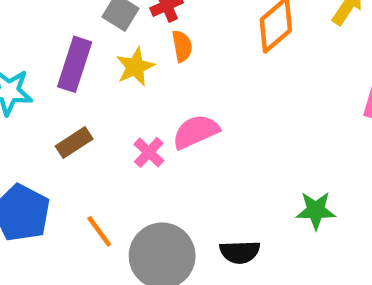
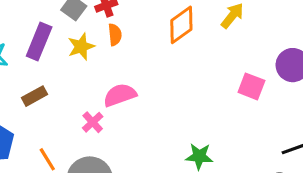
pink cross: (149, 152) -> (93, 122), moved

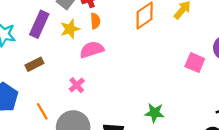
pink semicircle: (120, 95) -> (92, 50), moved

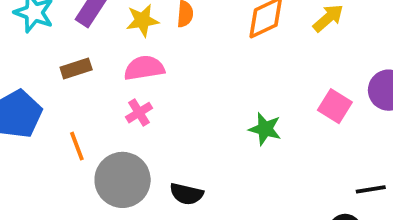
pink semicircle: (92, 50) -> (144, 68), moved
green star: (155, 113) -> (265, 129), moved

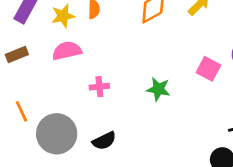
pink cross: (139, 113) -> (99, 87), moved, turned 30
black semicircle: (186, 194) -> (104, 141), turned -35

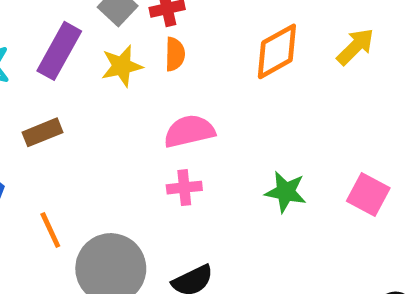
pink semicircle: (67, 51) -> (189, 131), moved
pink square: (208, 69) -> (368, 195), moved

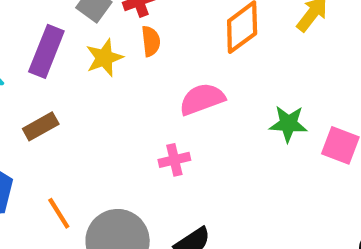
pink semicircle: (189, 131) -> (202, 99), moved
green star: (286, 192) -> (288, 124), moved

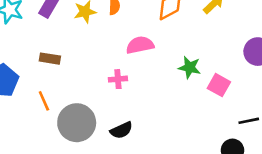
brown rectangle: (41, 126) -> (50, 59), moved, turned 30

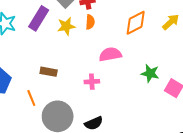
brown rectangle: (50, 59) -> (49, 72), moved

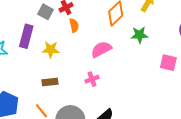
yellow star: (66, 26) -> (51, 49), moved, turned 30
green star: (150, 73) -> (139, 35), moved

